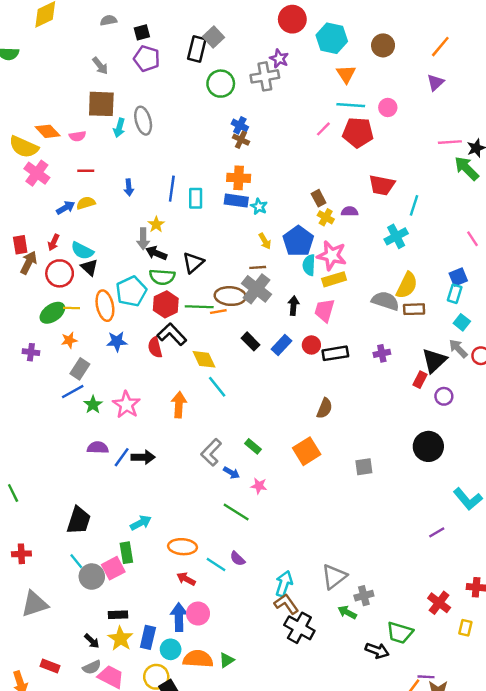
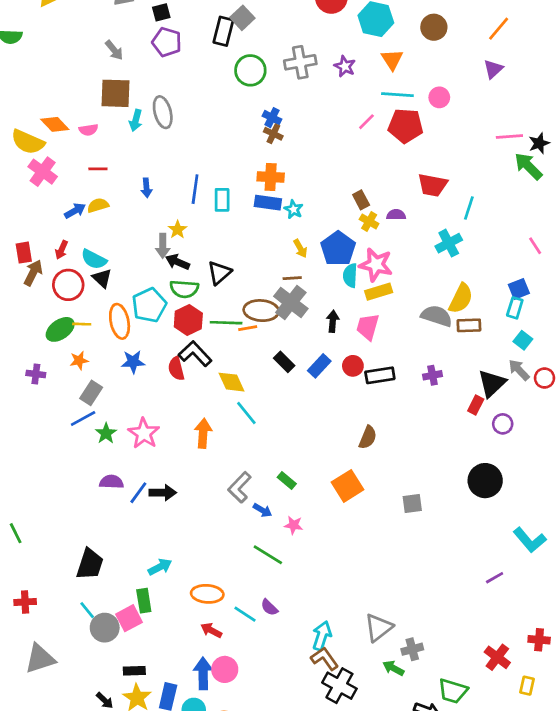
purple star: (279, 59) -> (345, 66), moved

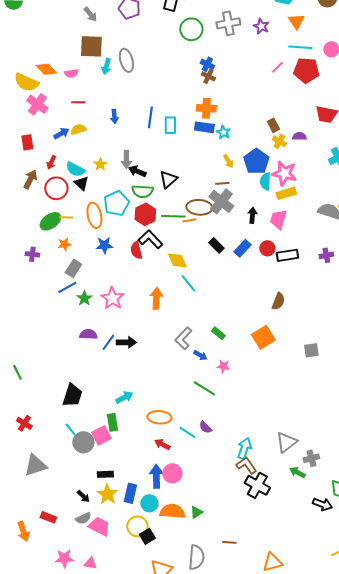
yellow star: (178, 230) -> (100, 164), moved
red rectangle: (24, 253) -> (27, 142), moved
red cross: (25, 602) -> (24, 423), turned 35

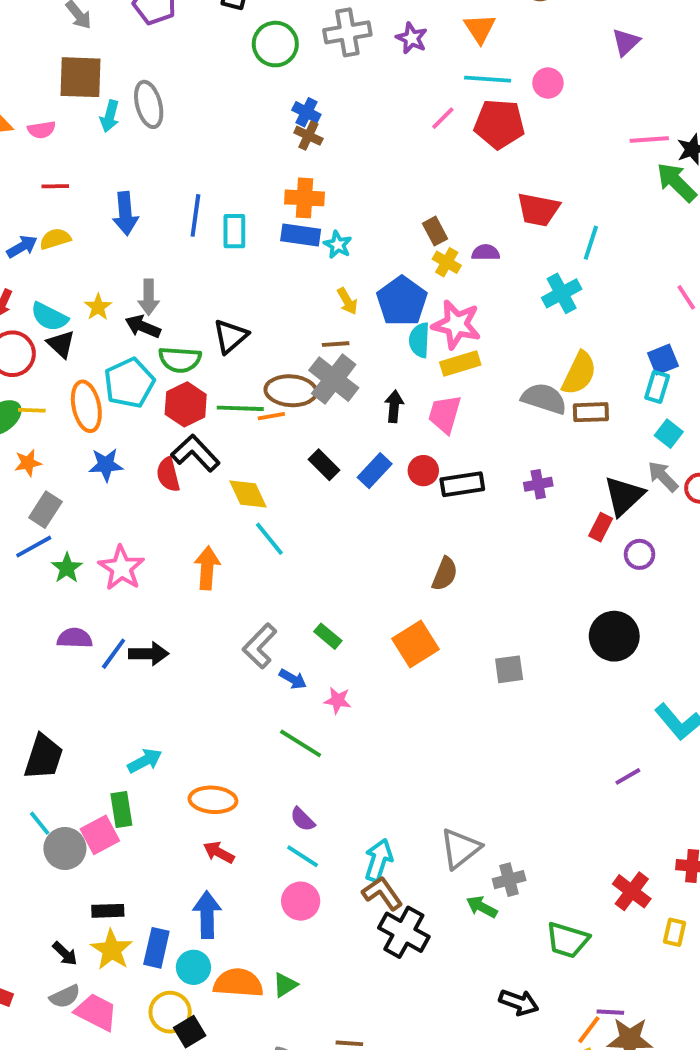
blue arrow: (114, 116) -> (125, 214), size x1.5
black arrow: (137, 171) -> (143, 326), moved
cyan line: (187, 432) -> (303, 856), moved
pink circle: (172, 473) -> (301, 901), moved
black arrow: (322, 504) -> (519, 1002), moved

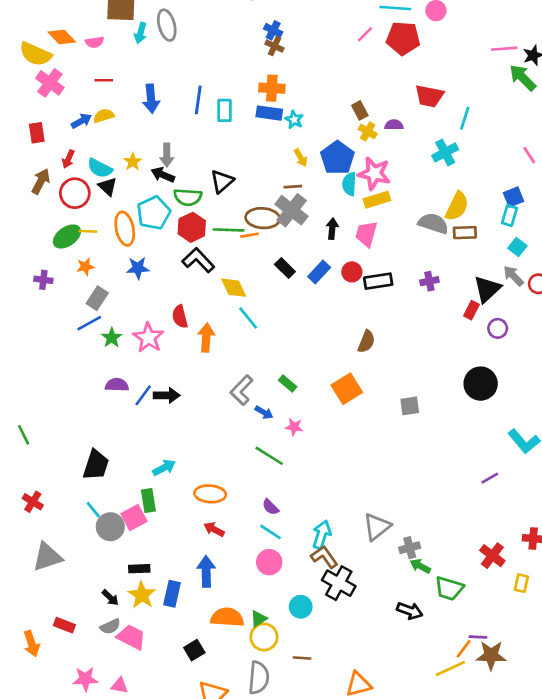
red semicircle: (168, 475) -> (180, 317), moved
green arrow: (482, 907) -> (420, 566), moved
cyan circle: (193, 967) -> (301, 607), moved
black arrow: (519, 1002) -> (410, 611), moved
yellow circle: (170, 1012) -> (264, 637), moved

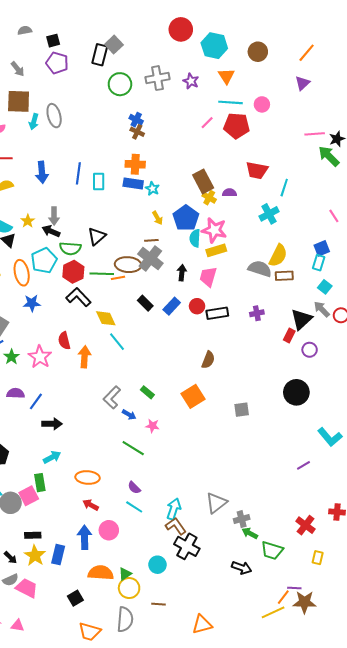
brown rectangle: (360, 110) -> (203, 181), size x1.6
black arrow: (167, 395) -> (52, 424), moved
pink circle: (269, 562) -> (109, 530), moved
yellow rectangle: (521, 583) -> (318, 558), moved

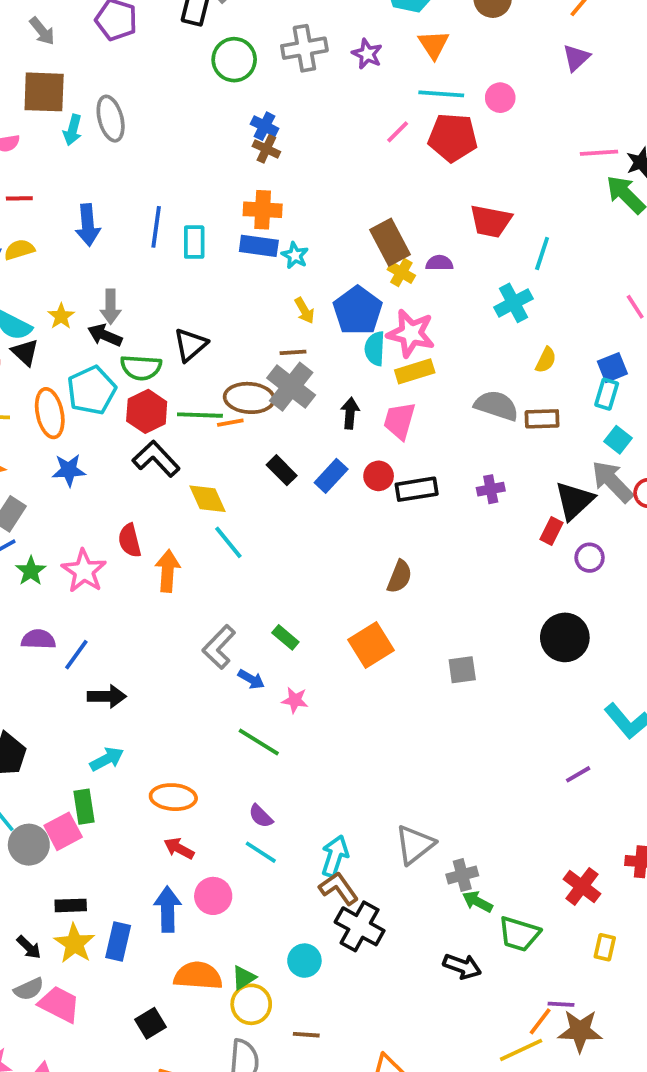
yellow semicircle: (278, 255) -> (546, 360), moved, size x0.6
gray arrow: (322, 309) -> (612, 482), size x1.4

